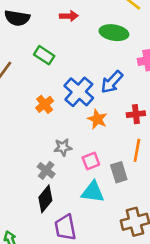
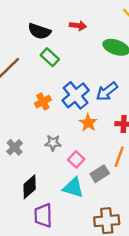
black semicircle: (17, 18) -> (39, 31), moved
pink square: (91, 161) -> (76, 159), turned -35
gray cross: (46, 170) -> (15, 147), moved
gray rectangle: (119, 172) -> (100, 174), turned 66

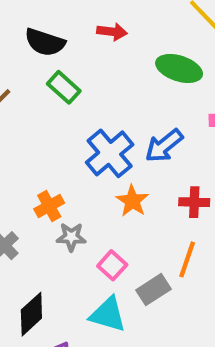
orange cross: (43, 102) -> (49, 206), moved

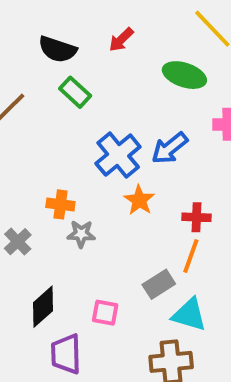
red arrow: (112, 32) -> (121, 40), turned 128
red cross: (194, 202) -> (196, 217), moved
orange cross: (49, 206) -> (60, 204), turned 36
pink square: (112, 265) -> (105, 313), moved, turned -32
cyan triangle: (108, 315) -> (189, 315), moved

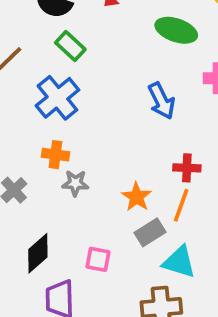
blue arrow: (170, 148) -> (161, 101), turned -78
blue cross: (118, 155) -> (57, 98), moved
orange star: (139, 200) -> (137, 197), moved

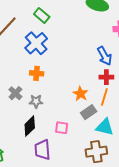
blue arrow: (161, 101) -> (105, 56), moved
gray star: (75, 183) -> (36, 101), moved

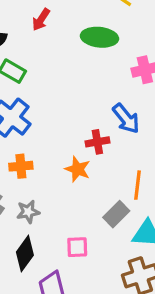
red cross: (106, 77) -> (97, 142), moved
orange star: (80, 94) -> (78, 169), moved

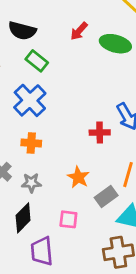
red arrow: (41, 20) -> (79, 31), moved
orange star: (78, 169) -> (78, 177), moved

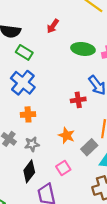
green ellipse: (115, 44) -> (83, 49), moved
pink square: (68, 219) -> (63, 168), turned -32

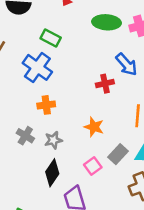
green rectangle: (24, 52) -> (51, 38), moved
gray rectangle: (89, 147) -> (118, 154), moved

